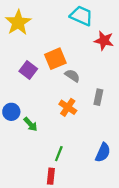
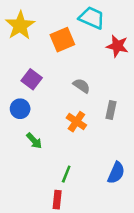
orange square: (55, 59) -> (62, 40), moved
blue circle: (11, 112) -> (20, 109), moved

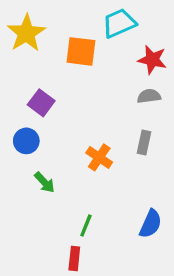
cyan trapezoid: (92, 18) -> (119, 23), turned -48
orange square: (62, 40) -> (81, 51), turned 30
gray semicircle: (82, 86) -> (149, 96), moved, turned -42

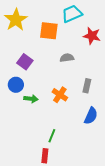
gray semicircle: (149, 96) -> (67, 58), moved
green arrow: (44, 182) -> (31, 99), moved, turned -40
blue semicircle: (151, 224) -> (91, 116), moved

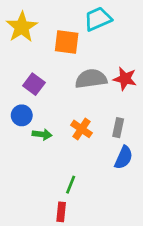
red star: (92, 36) -> (125, 79), moved
gray semicircle: (67, 58) -> (91, 79), size x1.6
gray rectangle: (87, 86) -> (118, 128), moved

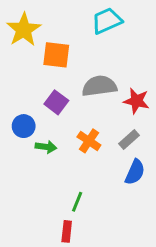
orange square: (67, 42) -> (56, 55), moved
red star: (125, 79) -> (136, 101), moved
purple square: (34, 84) -> (56, 102), moved
gray rectangle: (118, 128) -> (129, 139), turned 36

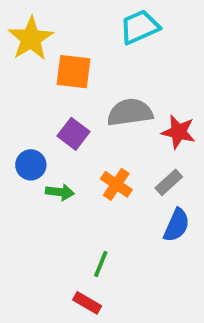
red rectangle: (67, 231) -> (87, 303), turned -66

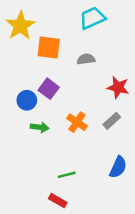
gray semicircle: (130, 112) -> (86, 59), moved, size x0.6
blue circle: (31, 165) -> (27, 100), moved
blue semicircle: (177, 225) -> (118, 167), moved
green line: (101, 264) -> (67, 175), turned 54

